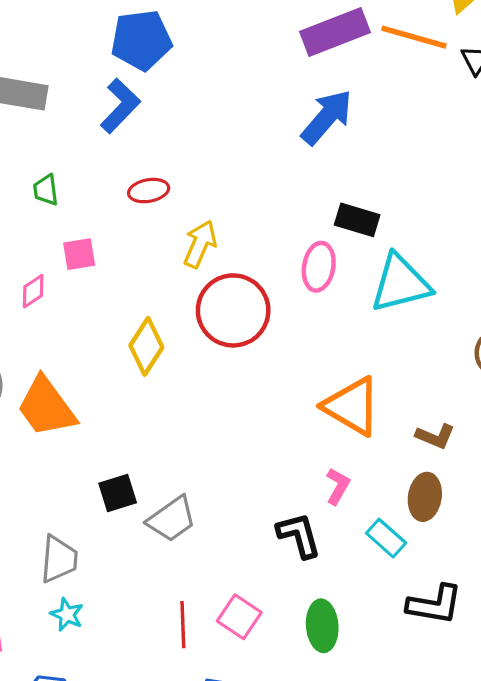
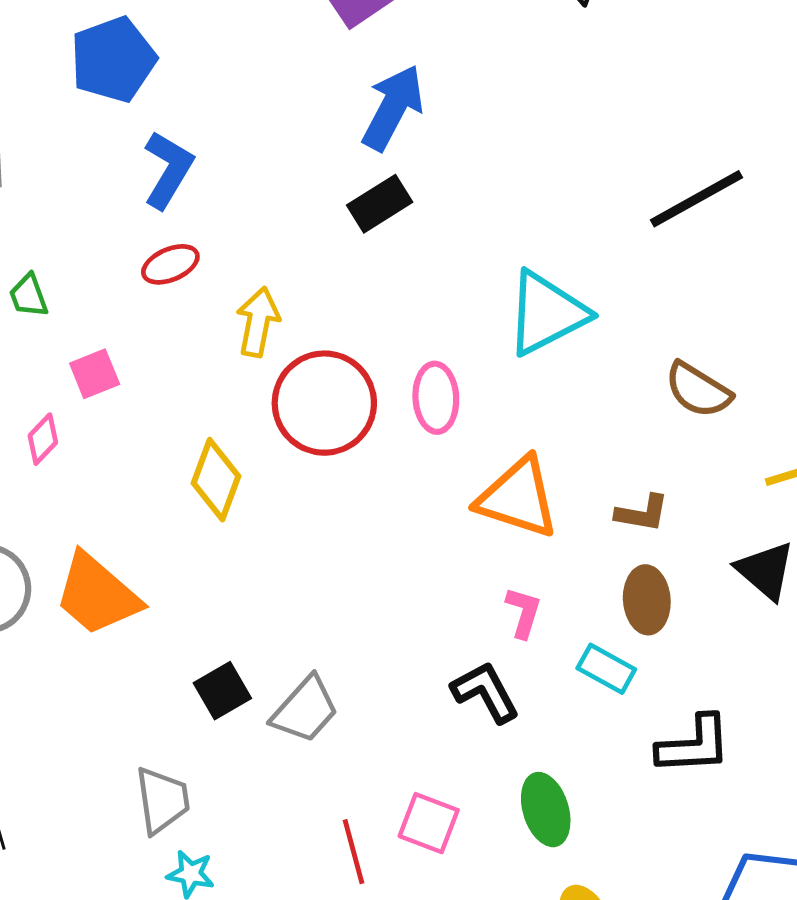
blue L-shape: (120, 106) -> (168, 170), moved
black rectangle: (357, 220) -> (380, 204), moved, turned -36
pink ellipse: (319, 267) -> (436, 398), moved

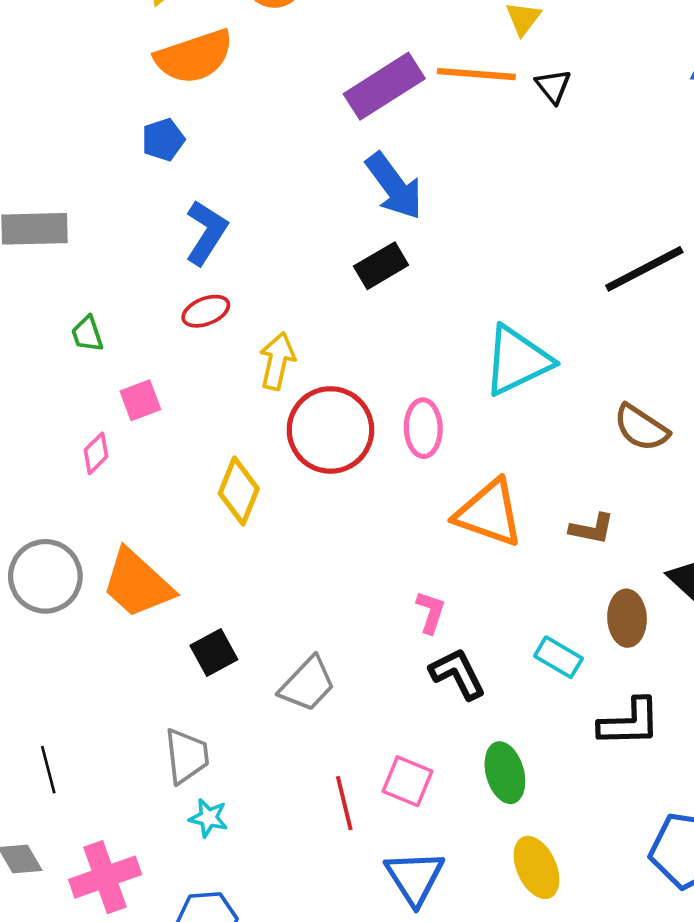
blue pentagon: (113, 59) -> (163, 140), size x0.6
blue arrow: (393, 108) -> (394, 186), turned 114
brown ellipse: (647, 600) -> (627, 618), moved
pink L-shape: (523, 612) -> (431, 612), moved
black square: (222, 691) -> (214, 652), moved

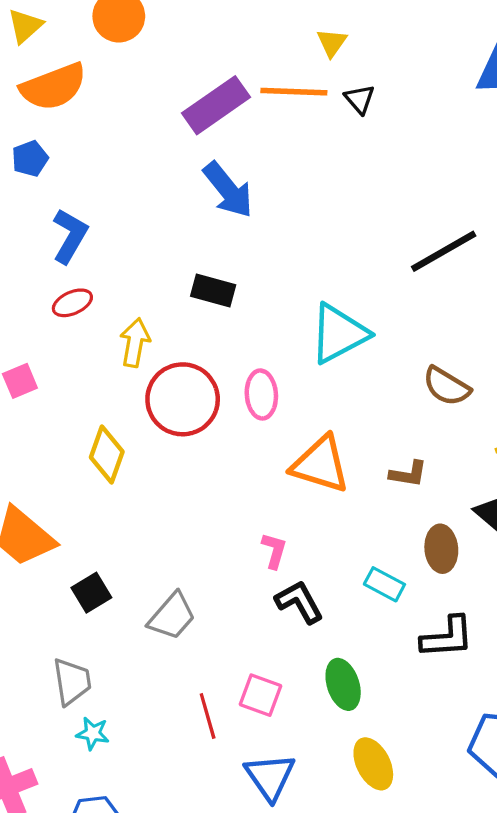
black rectangle: (381, 266) -> (213, 290), moved, turned 48

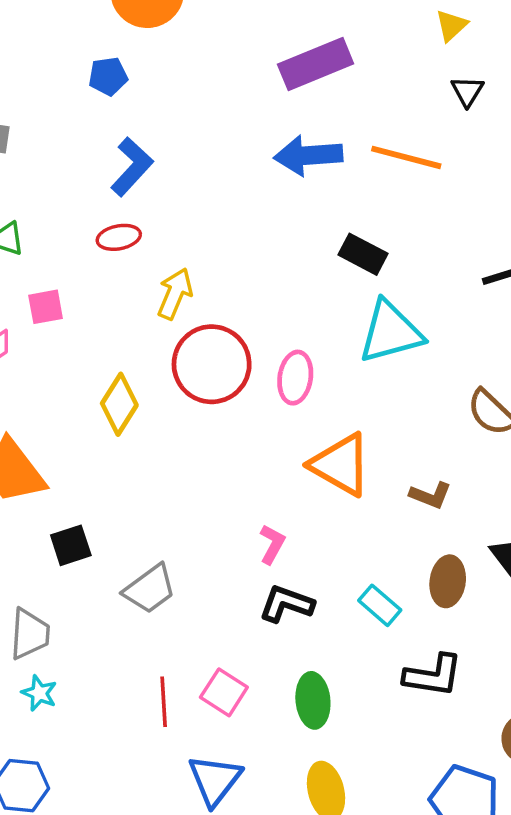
orange line: (294, 92) -> (406, 157), moved
blue arrow: (228, 190) -> (308, 155), turned 112
black rectangle: (213, 290) -> (363, 254), moved
black L-shape: (299, 602) -> (286, 604), turned -54

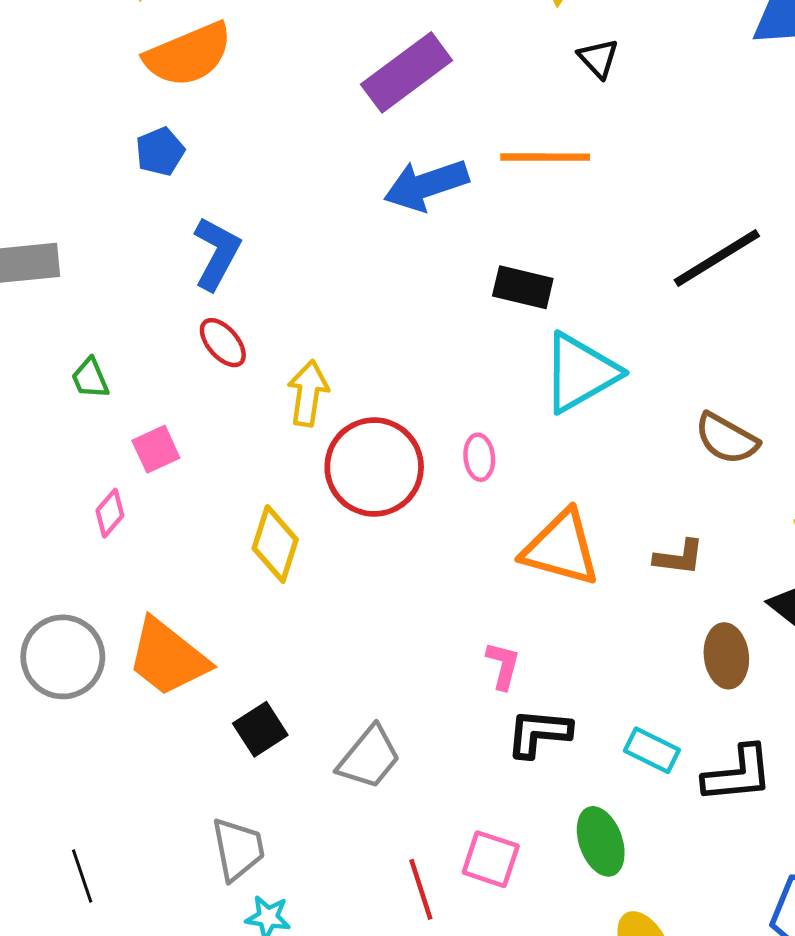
red ellipse: (119, 237) -> (223, 343), turned 75
pink ellipse: (295, 378) -> (479, 457), size x0.7
cyan rectangle: (380, 605) -> (652, 750), moved

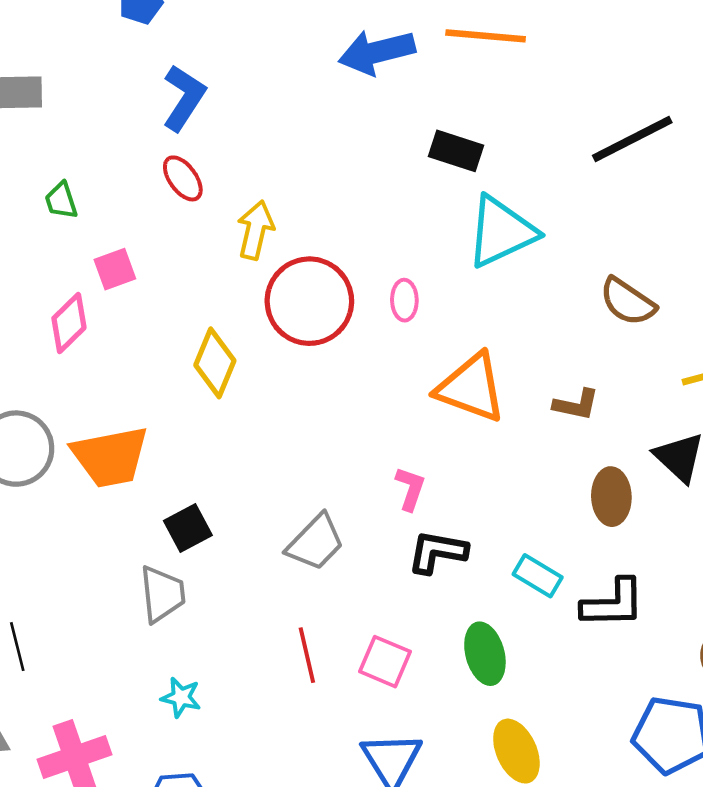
pink diamond: (110, 513) -> (69, 323), size x1.4
orange trapezoid: (168, 657) -> (110, 457), turned -54
gray trapezoid: (369, 757) -> (315, 542), moved
gray trapezoid: (238, 849) -> (162, 594), moved
red line: (421, 889) -> (307, 655), moved

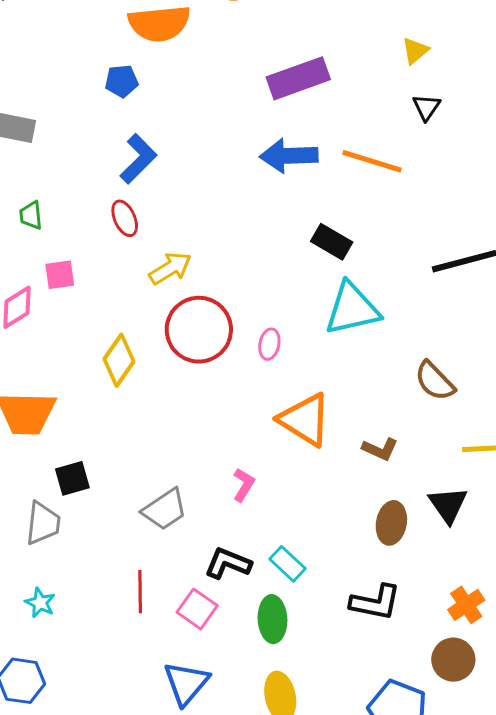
yellow arrow: (255, 230) -> (170, 268), turned 33
black L-shape: (437, 552) -> (228, 563), moved
cyan rectangle: (538, 576) -> (288, 564), moved

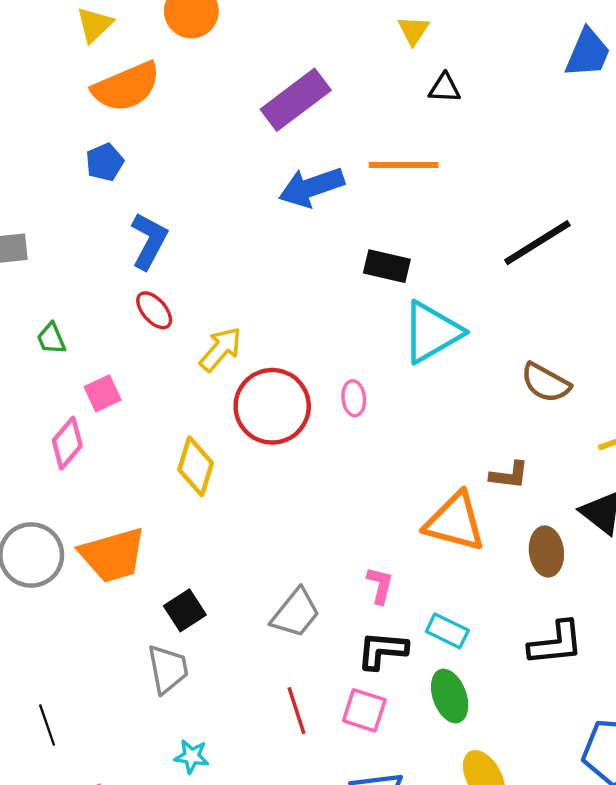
black triangle: (426, 107) -> (445, 88), turned -44
orange triangle: (305, 420) -> (455, 522), moved
pink L-shape: (244, 485) -> (380, 585), moved

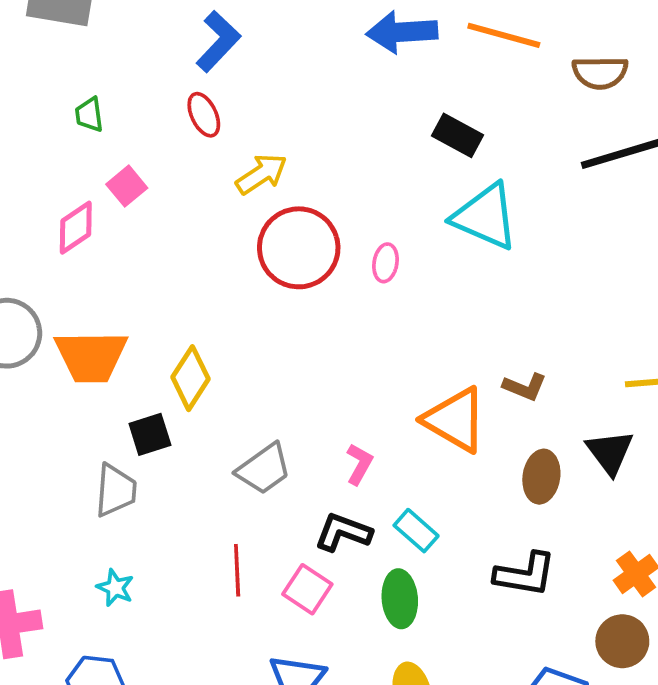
cyan triangle: (432, 332) -> (485, 217), turned 38
brown semicircle: (546, 383) -> (600, 73), moved, turned -45
pink square: (103, 393) -> (127, 186), turned -30
yellow diamond: (196, 466) -> (191, 378), moved

